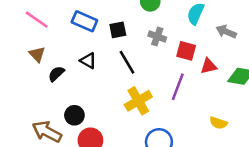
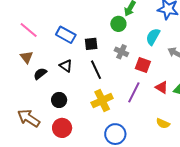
red triangle: (209, 66) -> (162, 87), moved, turned 40
black circle: (74, 115) -> (59, 100), moved

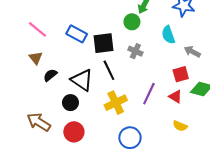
cyan semicircle: (153, 37) -> (168, 35), turned -48
black square: (91, 44) -> (103, 43), size x1.5
red square: (143, 65) -> (181, 74), moved, turned -35
black triangle: (66, 66) -> (82, 80), moved, size x1.6
red triangle: (162, 87) -> (175, 97), moved

